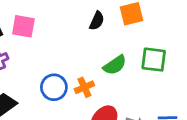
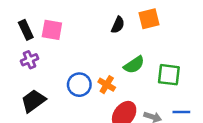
green square: (154, 60) -> (169, 75), moved
orange cross: (84, 87) -> (107, 85), turned -35

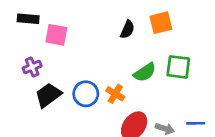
black rectangle: (26, 30) -> (28, 19), moved, turned -60
green square: (169, 75) -> (178, 67), moved
black trapezoid: (33, 101) -> (48, 95), moved

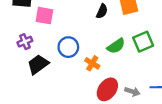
green square: (178, 67) -> (143, 42), turned -30
blue circle: (86, 94) -> (68, 47), moved

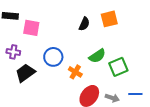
purple cross: (25, 42) -> (13, 52), turned 32
green square: (143, 42) -> (118, 67), moved

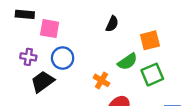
orange square: (109, 19) -> (150, 40), moved
blue circle: (53, 57) -> (63, 58), moved

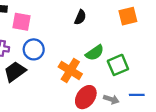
orange square: (150, 40) -> (128, 16), moved
orange cross: (102, 80) -> (70, 70), size x1.5

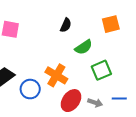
blue circle: (34, 49) -> (30, 89), moved
green semicircle: (95, 53) -> (84, 47), moved

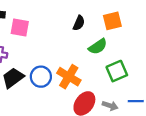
orange square: (111, 24) -> (112, 21), moved
blue circle: (30, 89) -> (41, 77), moved

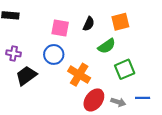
pink square: (20, 28) -> (60, 28), moved
blue circle: (41, 77) -> (54, 54), moved

